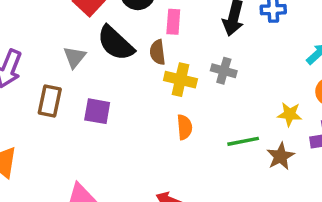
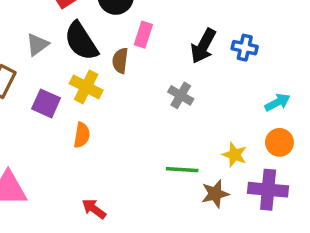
yellow cross: (180, 80) -> (86, 87), moved
orange semicircle: (185, 127) -> (82, 135), moved

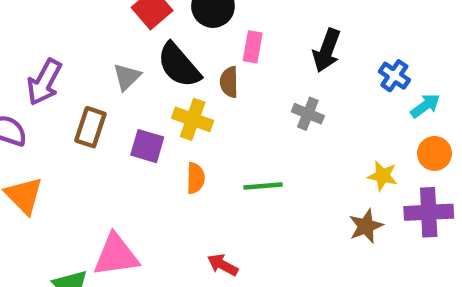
blue cross: (245, 48) -> (394, 76), moved, turned 30
green line: (182, 170) -> (263, 186), moved

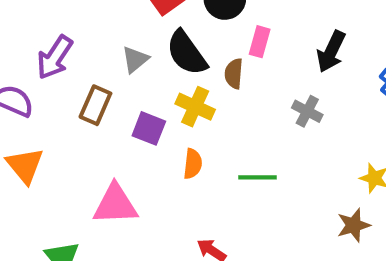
pink triangle: (116, 255) -> (115, 204), moved

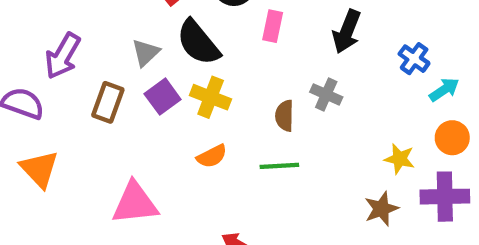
brown semicircle: (234, 74) -> (284, 116), moved
purple square: (149, 128) -> (163, 97), moved, turned 36
orange semicircle: (193, 164) -> (212, 156), turned 60

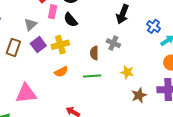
pink rectangle: (273, 26) -> (53, 12), moved
black semicircle: (198, 42) -> (71, 20), moved, size x0.7
yellow cross: (211, 97) -> (60, 45), turned -36
yellow star: (400, 159) -> (127, 72), moved

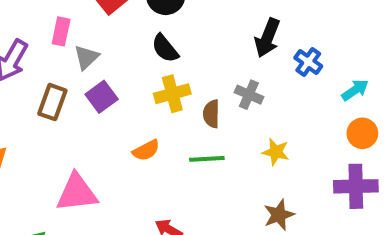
pink rectangle: (53, 12) -> (61, 31), moved
blue cross: (153, 26) -> (308, 62), moved
yellow cross: (60, 45) -> (172, 94), moved
brown star: (139, 95) -> (279, 215), moved

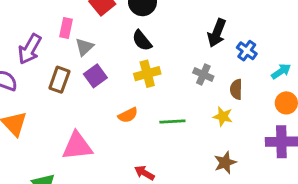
brown semicircle: (211, 114) -> (236, 89), moved

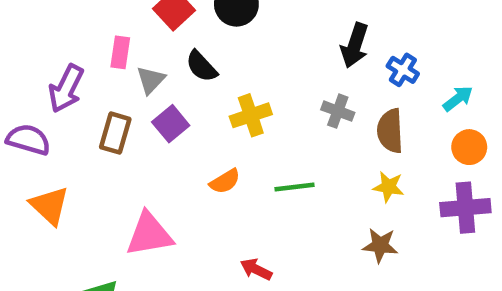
black semicircle: (142, 41) -> (201, 66), moved
brown semicircle: (236, 89) -> (390, 131), size x1.4
yellow star: (223, 116) -> (388, 187), moved
brown star: (225, 163) -> (380, 245), turned 30

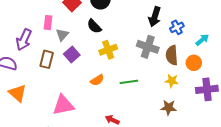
black semicircle: (201, 66) -> (94, 26), moved
blue cross: (403, 70) -> (177, 27), turned 32
gray cross: (338, 111) -> (148, 47), size x1.5
orange circle: (469, 147) -> (194, 63), moved

